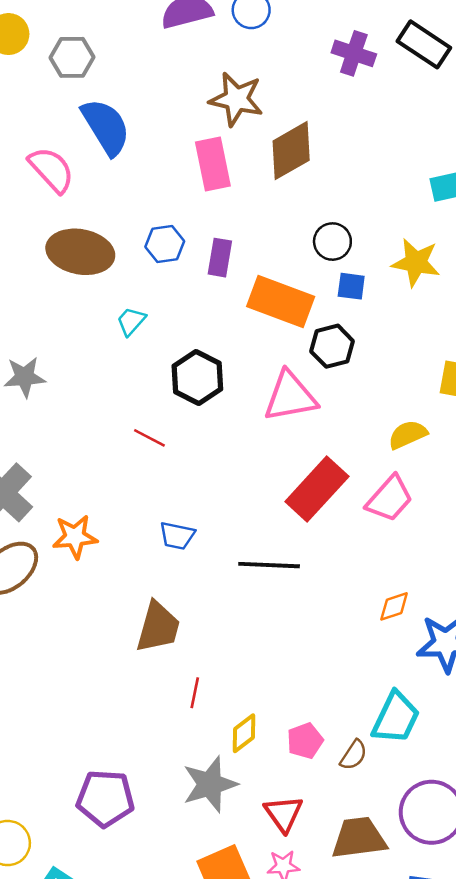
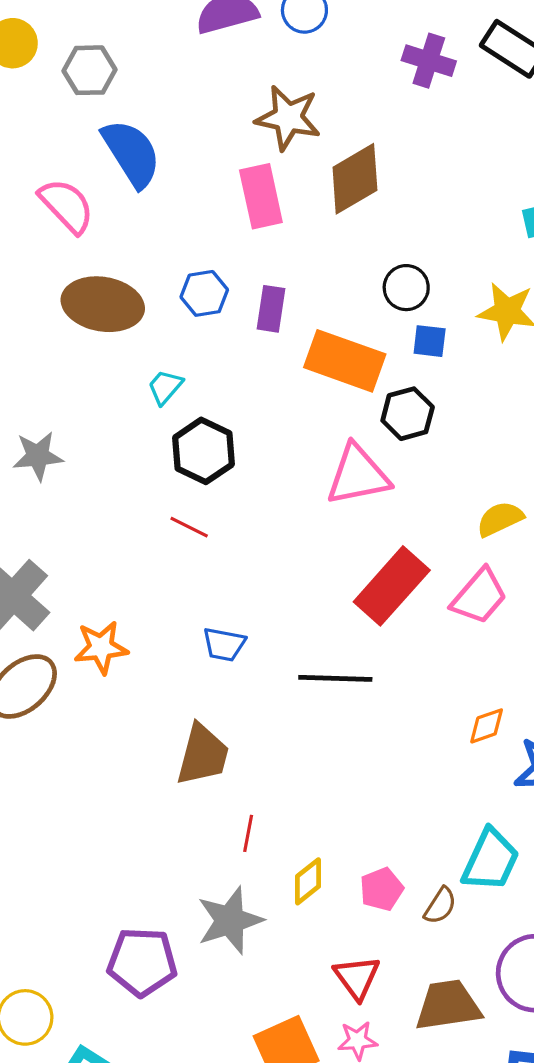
black hexagon: (197, 377) -> (204, 451), moved
gray star: (210, 784) -> (230, 920), moved

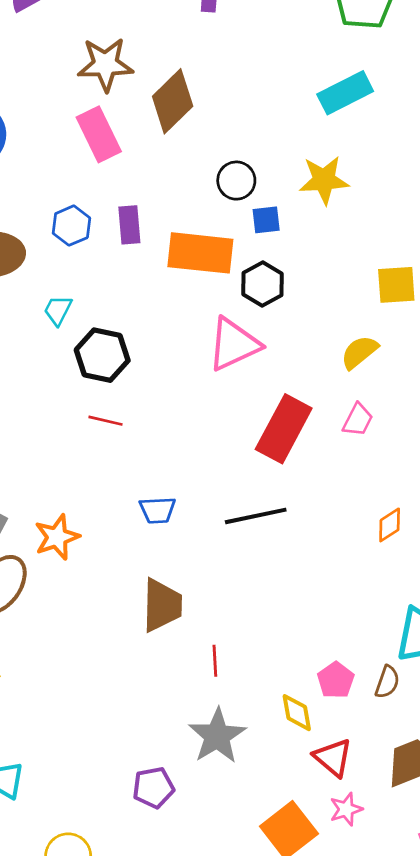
pink trapezoid: (479, 596) -> (358, 420), size x0.7
yellow diamond: (308, 881) -> (297, 713), moved, turned -48
purple pentagon: (142, 962) -> (153, 788), size x0.7

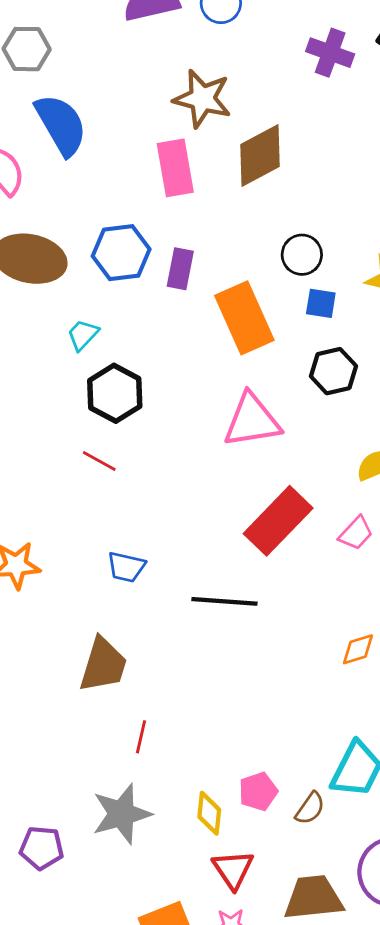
blue hexagon: (71, 226) -> (121, 253), size x1.4
orange rectangle: (200, 253) -> (244, 318), turned 44
black hexagon: (262, 284) -> (333, 371), moved

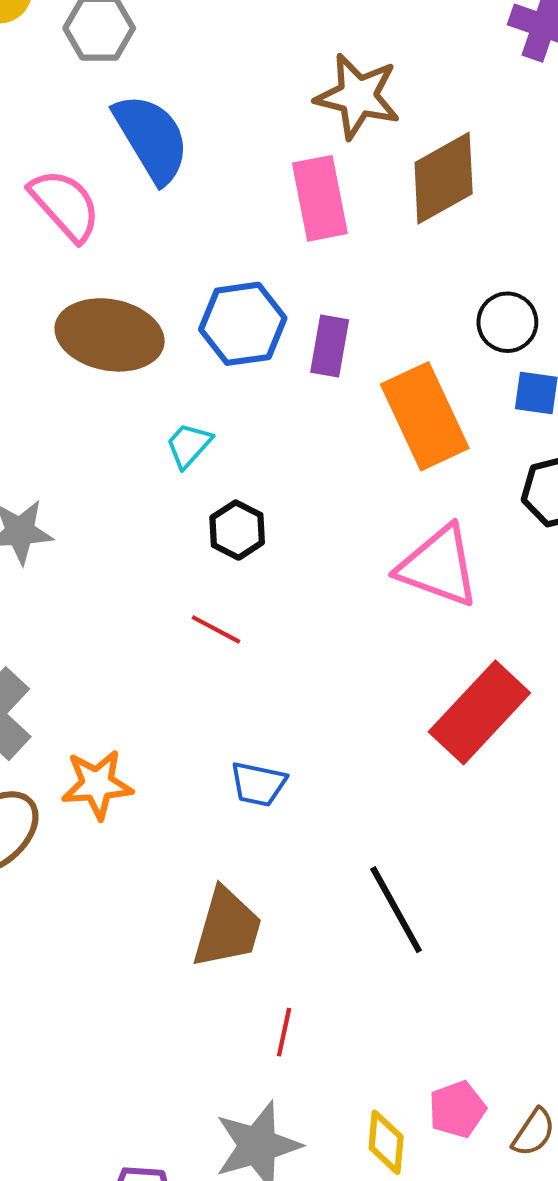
black hexagon: (115, 393) -> (237, 530), size x0.7
pink triangle: (252, 420) -> (439, 566), turned 30
black line: (224, 601) -> (396, 910), moved, turned 58

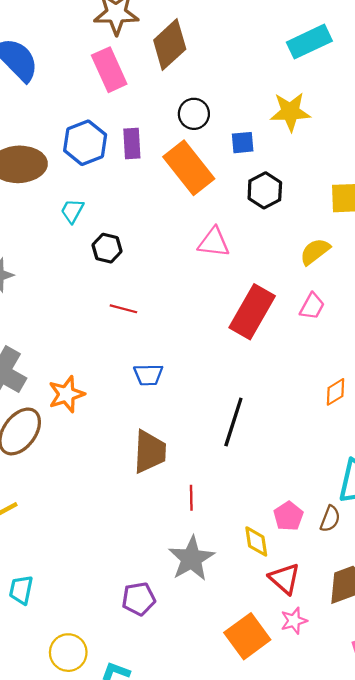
black circle: (507, 322) -> (194, 114), moved
pink triangle: (439, 566) -> (214, 242), size x0.7
red line: (216, 629) -> (123, 309), moved
black line: (396, 910) -> (233, 422), turned 60

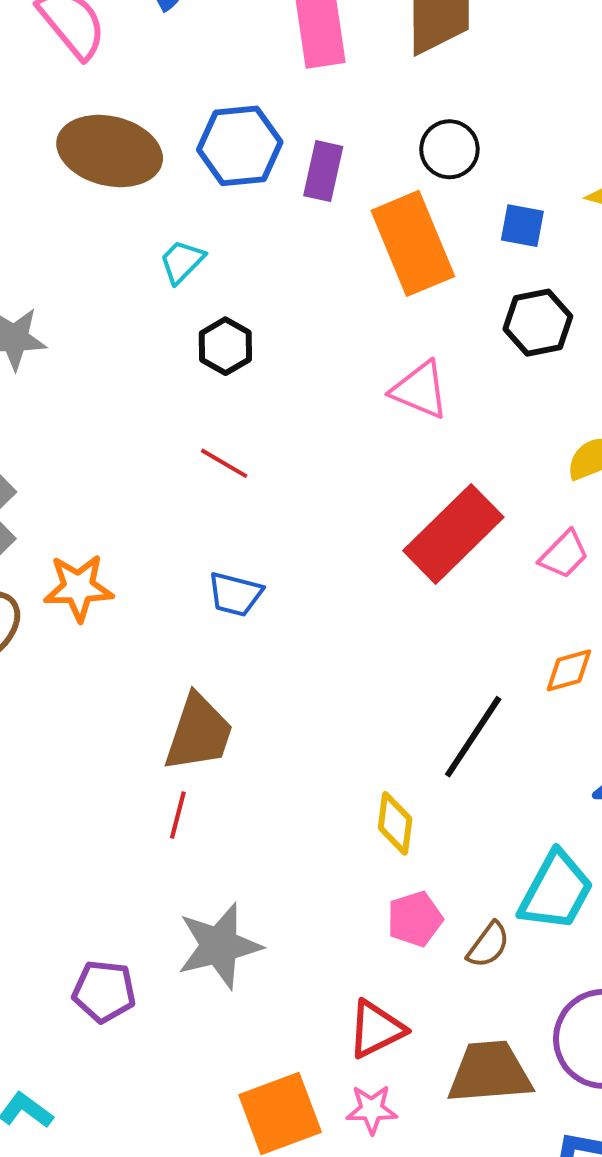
orange diamond: (335, 392) -> (569, 670), moved
black line: (233, 422) -> (473, 737), moved
red line: (191, 498) -> (178, 815), moved
yellow diamond: (256, 541) -> (395, 823), moved
red triangle: (284, 579) -> (376, 1029), turned 36

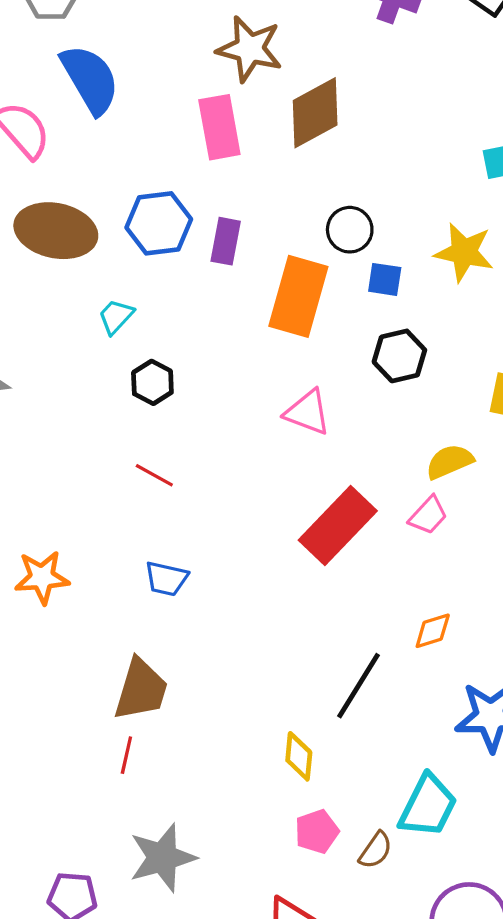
black circle: (449, 149) -> (350, 230), moved
orange rectangle: (413, 243) -> (298, 296), turned 40
pink trapezoid: (564, 555) -> (428, 515), moved

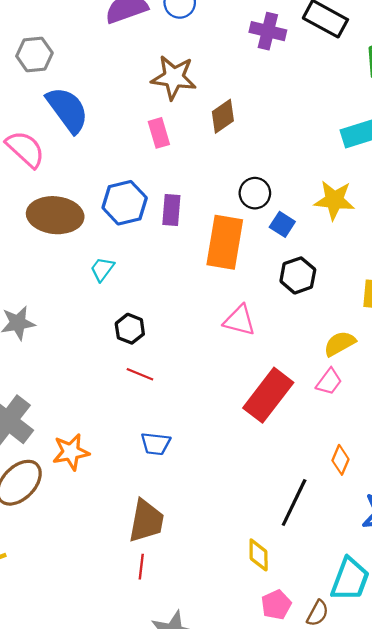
brown diamond: (315, 113) -> (223, 116), size x0.7
pink rectangle: (219, 127) -> (159, 133), size x0.7
blue square: (385, 279) -> (282, 224), turned 30
black hexagon: (152, 382) -> (130, 329), moved
orange diamond: (433, 631) -> (340, 460), turned -44

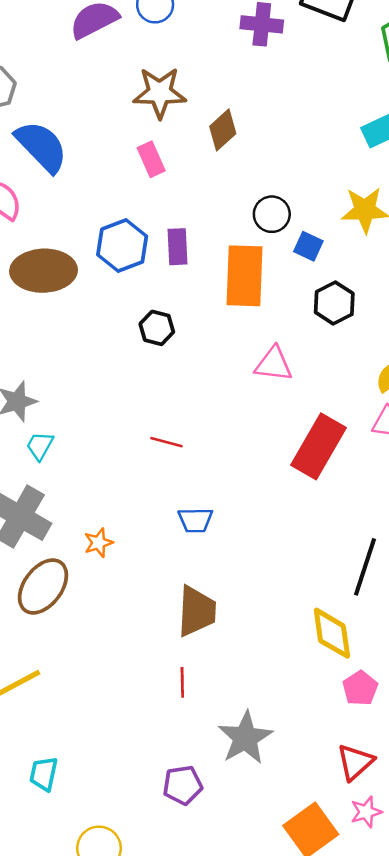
cyan trapezoid: (102, 269) -> (40, 446), moved
black hexagon: (130, 329) -> (157, 328), moved
orange star: (71, 452) -> (98, 543), size x0.7
yellow diamond: (259, 555) -> (332, 633), size x1.4
red line: (141, 567) -> (182, 682), moved

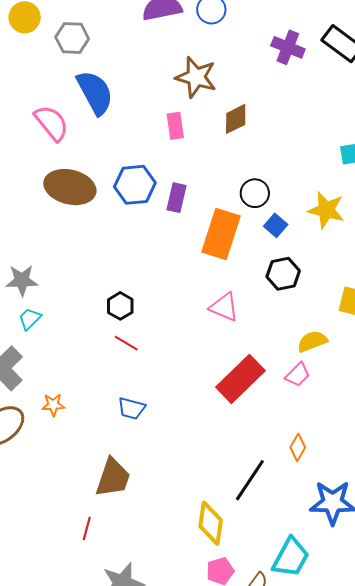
black hexagon: (157, 328) -> (120, 306), moved

